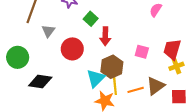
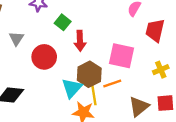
red trapezoid: (172, 49) -> (155, 30), moved
pink square: (142, 52) -> (121, 56), size x1.6
brown triangle: (156, 86) -> (139, 107), moved
orange line: (136, 90) -> (112, 83), moved

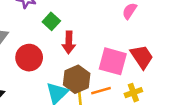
red trapezoid: (155, 30) -> (142, 57), moved, turned 130
yellow cross: (161, 70) -> (133, 93), moved

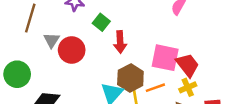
red trapezoid: (142, 57) -> (188, 65), moved
red circle: (29, 58) -> (72, 50), moved

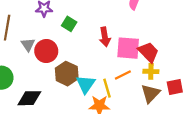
red arrow: (120, 42) -> (105, 37), moved
brown hexagon: (130, 78) -> (67, 74), moved
yellow cross: (188, 87) -> (151, 71), turned 32

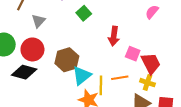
pink square: (128, 48) -> (133, 54), size x0.6
red circle: (46, 51) -> (32, 49), moved

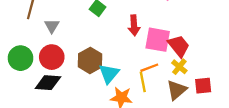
pink square: (133, 54) -> (158, 40), size x1.6
yellow cross: (147, 83) -> (179, 67), turned 32
yellow line: (101, 85) -> (143, 82), moved

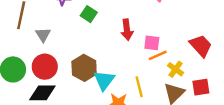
pink square: (158, 40) -> (152, 43), size x0.6
red trapezoid: (179, 46) -> (201, 46), moved
orange line: (149, 68) -> (158, 55), moved

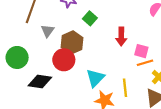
red circle: (45, 67) -> (64, 60), moved
brown hexagon: (84, 68) -> (72, 42), moved

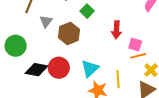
red circle: (64, 60) -> (59, 68), moved

